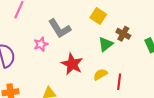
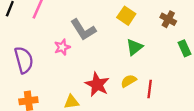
brown cross: (123, 34) -> (168, 19), moved
red star: (72, 64) -> (97, 84), moved

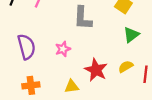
gray L-shape: (83, 30) -> (83, 18), turned 35
pink star: (62, 47) -> (63, 49), moved

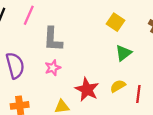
gray L-shape: (83, 18) -> (53, 39), moved

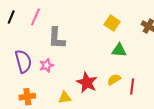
green triangle: (124, 53) -> (119, 50), turned 42
pink star: (53, 68) -> (46, 65), moved

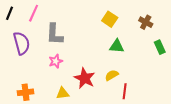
purple semicircle: (23, 61) -> (22, 43), moved
pink star: (46, 65) -> (56, 61), moved
red line: (132, 87) -> (125, 91), moved

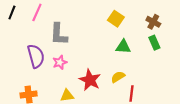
purple semicircle: (22, 43) -> (36, 56), moved
green rectangle: (160, 47) -> (154, 43), moved

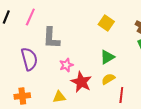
green triangle: (123, 47) -> (107, 57), moved, turned -35
pink star: (60, 62) -> (66, 65), moved

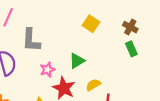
green triangle: (107, 57) -> (77, 61), moved

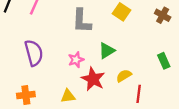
gray L-shape: (31, 40) -> (82, 21), moved
green rectangle: (131, 49) -> (164, 61), moved

